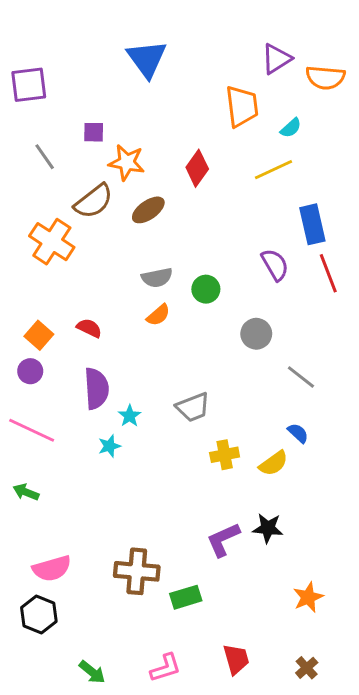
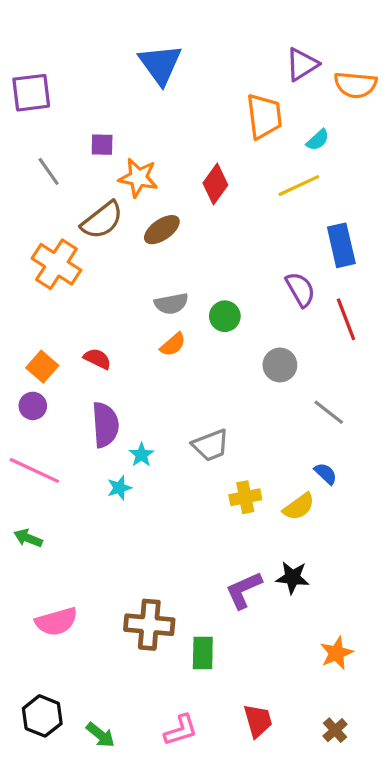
red line: (328, 273) -> (346, 319), moved
green rectangle: (186, 597) -> (203, 653), turned -72
black hexagon: (39, 615) -> (42, 716), moved

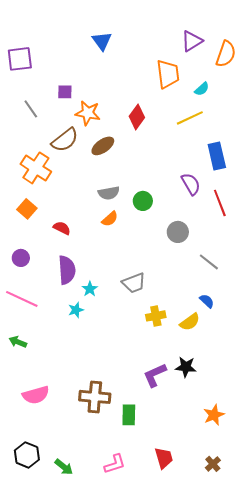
blue triangle: (160, 64) -> (102, 41), size x0.7
orange semicircle: (355, 85) -> (226, 54), turned -76
orange square: (42, 367) -> (27, 209), moved

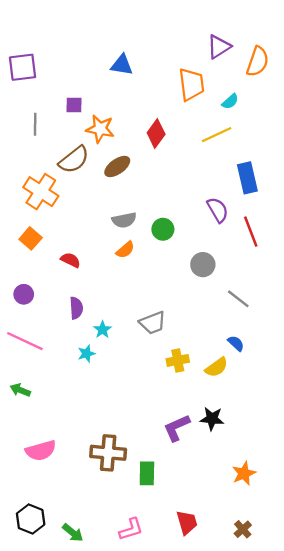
blue triangle: (102, 41) -> (122, 65), moved, turned -45
gray line: (31, 109) -> (35, 124), turned 36
purple semicircle: (67, 270) -> (76, 308), size x0.7

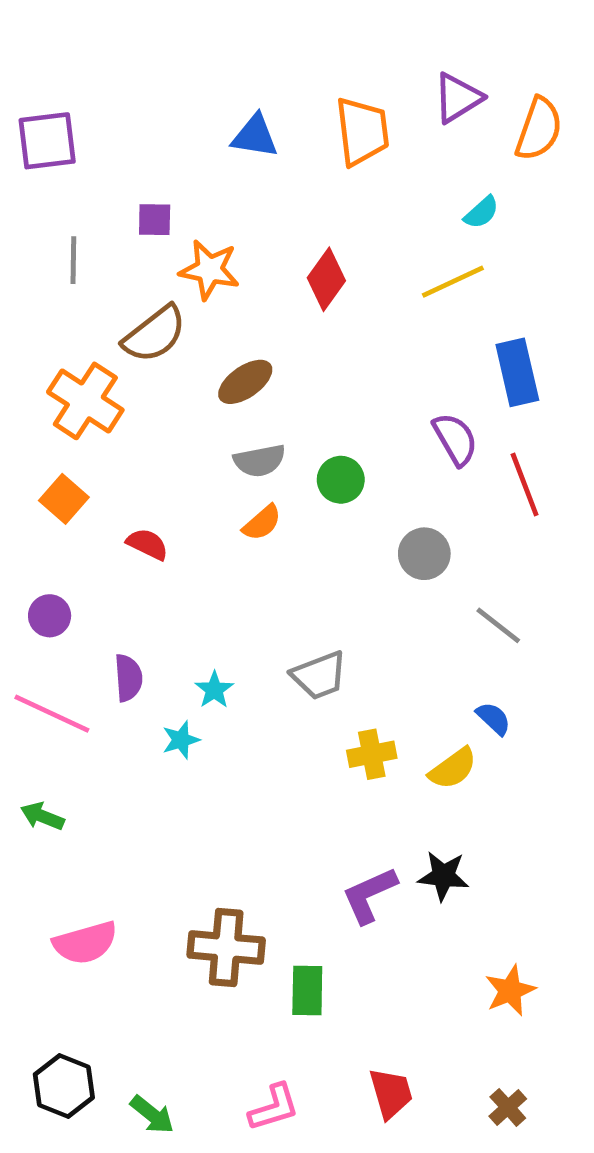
orange trapezoid: (191, 84) -> (362, 131), moved
brown ellipse: (117, 167) -> (245, 382), moved
purple semicircle: (76, 308) -> (128, 678), moved

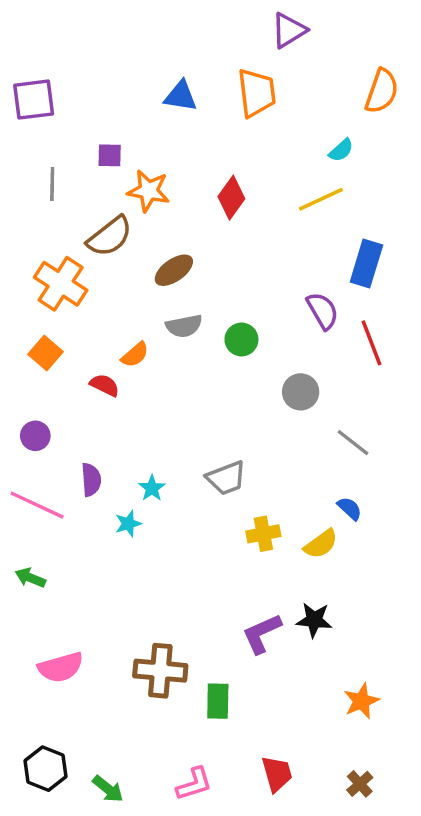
purple triangle: (458, 98) -> (289, 30), moved
blue rectangle: (517, 372) -> (366, 263), turned 30
orange semicircle: (262, 523) -> (135, 355), moved

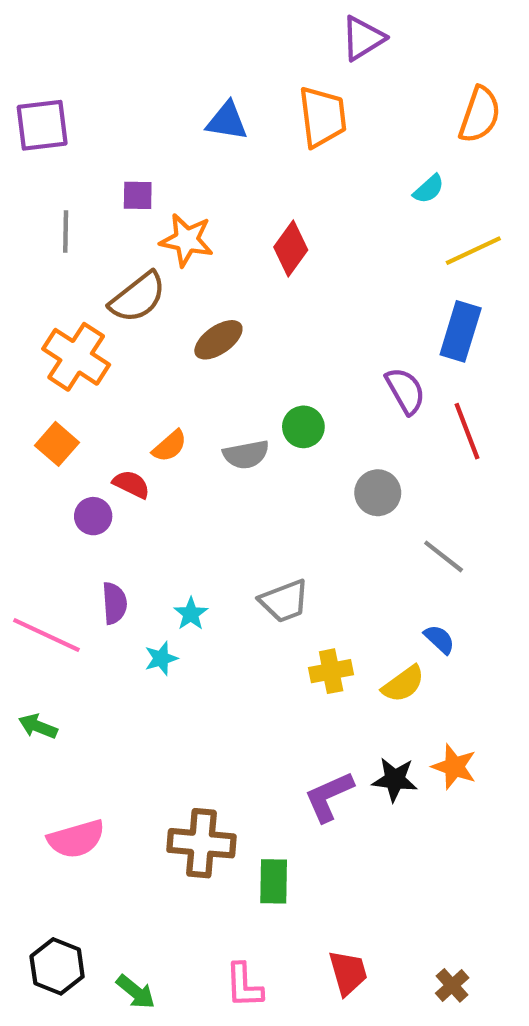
yellow line: (321, 199) -> (473, 251), moved
gray semicircle: (184, 326) -> (246, 455), moved
purple circle: (35, 436) -> (93, 516), moved
orange star: (361, 701) -> (454, 767), moved, turned -30
pink L-shape: (194, 784) -> (244, 985), turned 105

